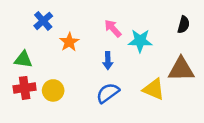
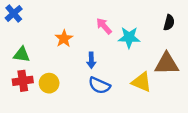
blue cross: (43, 21) -> (14, 13), moved
blue arrow: (108, 61) -> (91, 60), moved
blue semicircle: (108, 93) -> (99, 85), turned -120

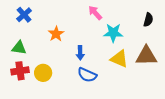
blue cross: (14, 13) -> (24, 15), moved
pink arrow: (104, 26) -> (95, 13), moved
yellow triangle: (142, 82) -> (119, 59), moved

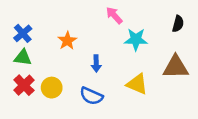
blue cross: (24, 15) -> (23, 33), moved
yellow triangle: (119, 59) -> (137, 84), moved
red cross: (20, 71) -> (24, 85), turned -36
blue semicircle: (87, 75) -> (91, 96), moved

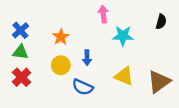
pink arrow: (114, 15) -> (103, 14), turned 35
brown triangle: (176, 67) -> (159, 82), moved, turned -35
yellow circle: (52, 88) -> (61, 65), moved

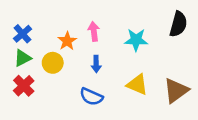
pink arrow: (103, 14) -> (94, 31), moved
black semicircle: (161, 22) -> (178, 24), size x1.5
green triangle: (20, 52) -> (22, 58), turned -35
yellow circle: (61, 65) -> (53, 63), moved

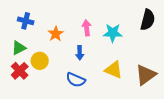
pink arrow: (94, 31) -> (87, 28), moved
blue cross: (22, 34) -> (26, 21), moved, turned -35
yellow circle: (53, 63) -> (40, 61), moved

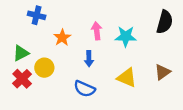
blue cross: (26, 21) -> (37, 15), moved
brown triangle: (146, 75) -> (162, 72), moved, size x0.7

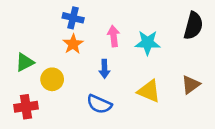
blue cross: (37, 15) -> (73, 18), moved
red cross: (22, 79) -> (26, 107), moved, turned 36

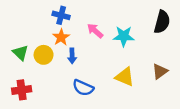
pink arrow: (114, 36) -> (95, 31), turned -42
green triangle: (25, 62) -> (21, 53), turned -49
blue arrow: (104, 69) -> (72, 56), moved
yellow circle: (52, 79) -> (44, 55), moved

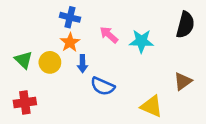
yellow triangle: (125, 77) -> (151, 106), moved
blue semicircle: (83, 88) -> (103, 86), moved

